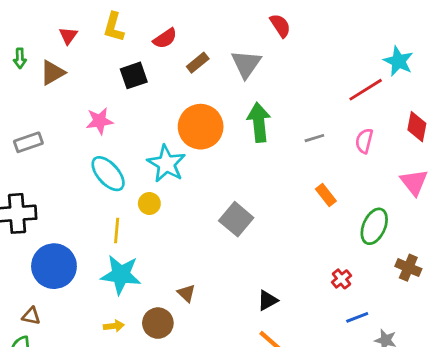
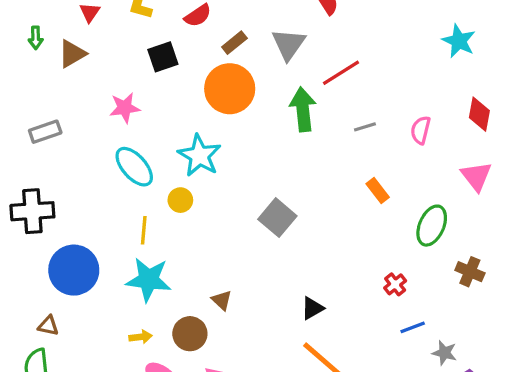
red line: (366, 90) -> (341, 73), moved
orange circle: (201, 127) -> (230, 89), moved

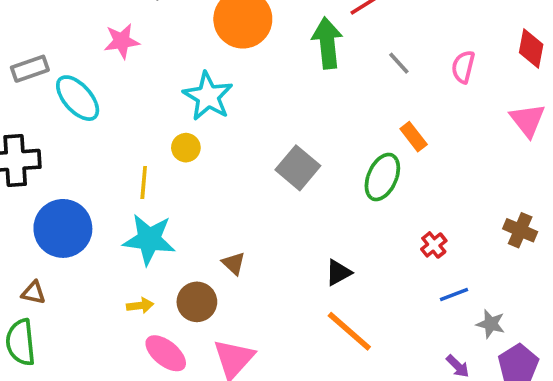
gray line: (365, 127) -> (399, 63), turned 65
cyan ellipse: (134, 167) -> (78, 98), moved
green ellipse: (432, 226) -> (382, 177), moved

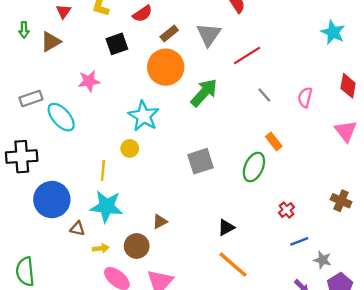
green arrow: (327, 43) -> (204, 93), moved, turned 48
gray square: (298, 168) -> (201, 161), turned 32
brown triangle: (234, 263) -> (160, 222), turned 49
brown triangle: (33, 293) -> (77, 229), moved

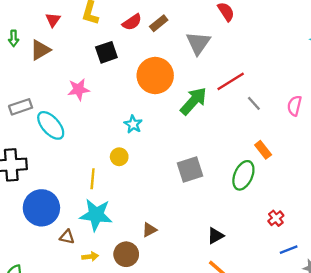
brown rectangle: (169, 33) -> (159, 23), moved
red line: (247, 56) -> (231, 81), moved
cyan star: (144, 116) -> (133, 124), size x0.6

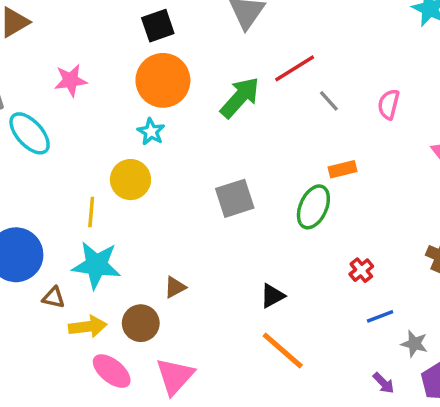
black square: (106, 52) -> (158, 26), moved
orange circle: (155, 76) -> (163, 80), moved
orange rectangle: (263, 150) -> (342, 169), turned -66
yellow circle: (119, 157) -> (130, 180), size x1.5
yellow arrow: (90, 257) -> (88, 327), size x1.5

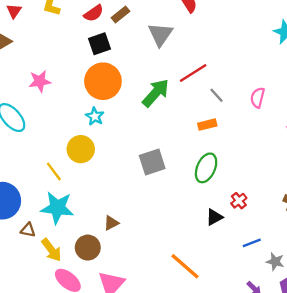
orange rectangle: (342, 169) -> (207, 125), moved
yellow line: (91, 212) -> (54, 171), turned -42
red cross: (361, 270) -> (239, 201), moved
black triangle: (272, 296) -> (214, 217), moved
yellow arrow: (88, 327) -> (51, 250), turned 60

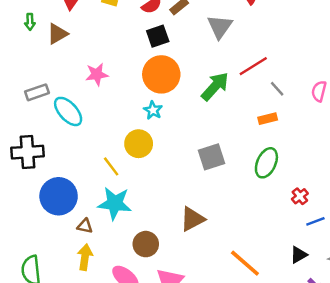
black triangle: (214, 217) -> (299, 255), moved
brown triangle: (111, 223) -> (192, 219), moved, size x1.6
blue line: (252, 243) -> (315, 221), moved
yellow arrow: (51, 250) -> (85, 257), moved, turned -135

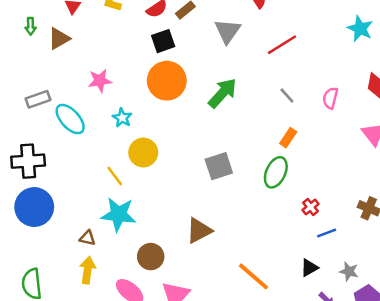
red line: (253, 66) -> (282, 45), moved
cyan star: (153, 110) -> (122, 118), moved
orange rectangle: (268, 119) -> (288, 138), moved, turned -42
blue circle: (59, 196) -> (34, 207), moved

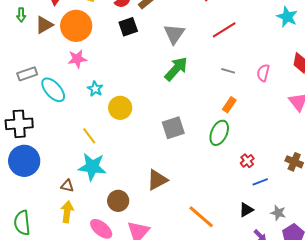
gray triangle: (227, 31) -> (174, 34), moved
orange circle: (167, 81) -> (76, 26), moved
gray line: (287, 96) -> (228, 71), turned -32
yellow circle: (143, 153) -> (120, 108), moved

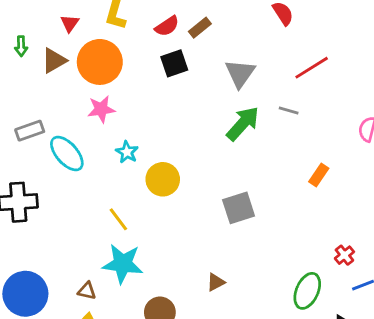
gray line: (228, 71) -> (289, 111), moved
green ellipse: (219, 133) -> (307, 291), moved
blue circle: (24, 161) -> (25, 294), moved
brown triangle: (157, 180) -> (216, 282), size x0.6

